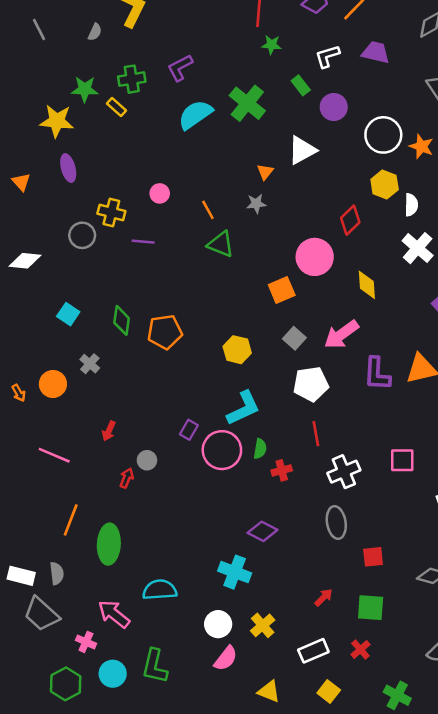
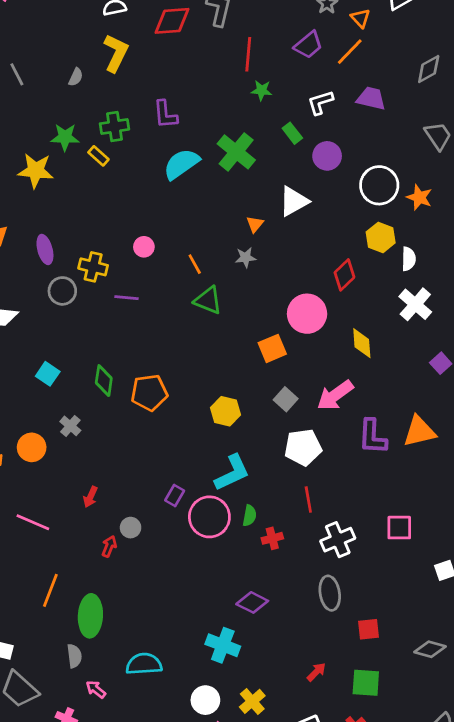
purple L-shape: (180, 68) -> (165, 114), turned -68
purple ellipse: (68, 168) -> (45, 249), moved
gray semicircle: (57, 573) -> (74, 656), moved
pink arrow: (114, 614) -> (96, 689), size x0.6

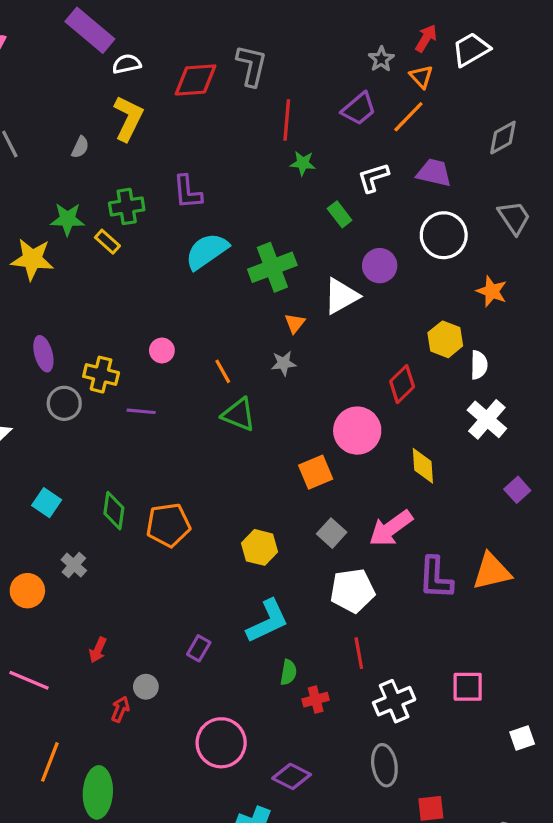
green cross: (236, 152) -> (272, 267), moved, turned 30
purple circle: (327, 156) -> (380, 266), moved
white circle: (379, 185) -> (444, 235), moved
pink circle: (209, 517) -> (221, 743), moved

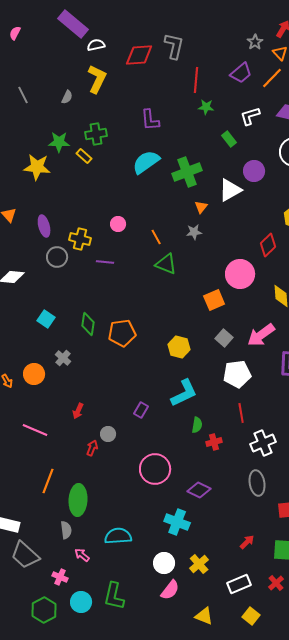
purple L-shape: (188, 192) -> (150, 120), moved

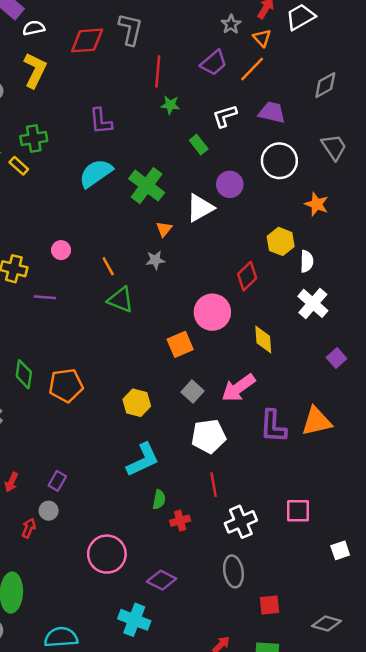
green cross: (187, 172) -> (147, 186), turned -32
purple rectangle: (141, 410) -> (57, 481), moved

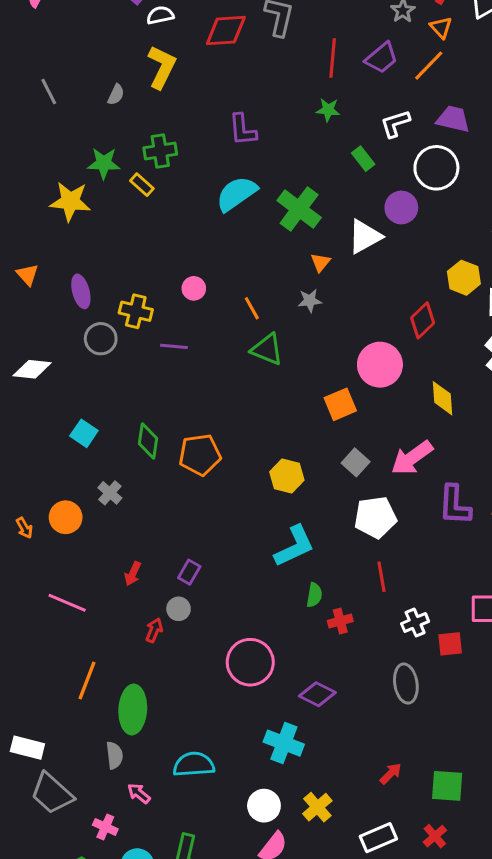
red line: (158, 71) -> (333, 58), moved
white circle: (279, 161) -> (436, 168), moved
white cross: (241, 522) -> (415, 623), size x0.7
red square: (269, 605) -> (450, 644), moved

